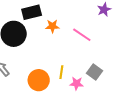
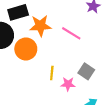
orange star: (52, 26) -> (40, 26), size x1.5
orange circle: (39, 80) -> (26, 49), moved

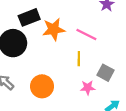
orange circle: (26, 49) -> (42, 86), moved
yellow line: (52, 73) -> (79, 59), moved

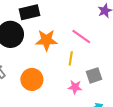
orange star: (54, 29) -> (46, 40), moved
gray square: (105, 73) -> (94, 75), turned 35

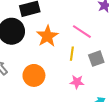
orange star: (46, 40) -> (47, 36), turned -30
gray square: (94, 75) -> (96, 59), moved

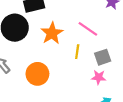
pink star: (77, 82) -> (99, 77), moved

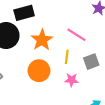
orange circle: (37, 74) -> (39, 71), moved
pink star: (99, 77) -> (71, 80), moved

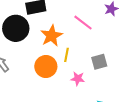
pink line: (76, 35) -> (83, 23), moved
yellow line: (67, 57) -> (67, 55), moved

